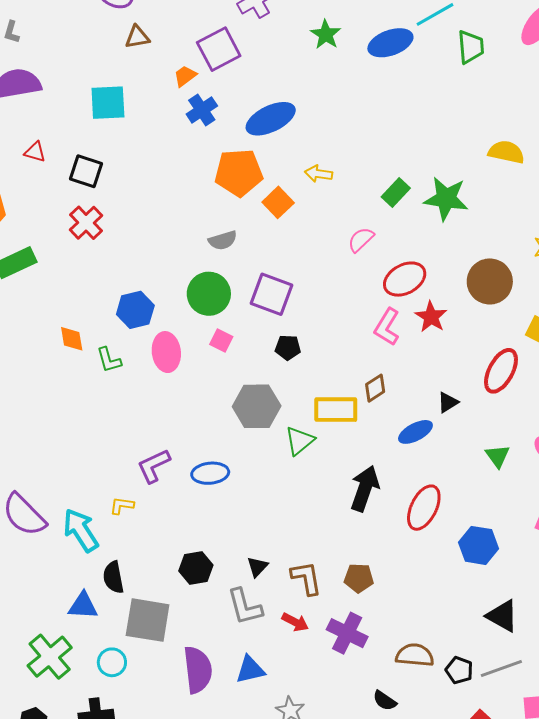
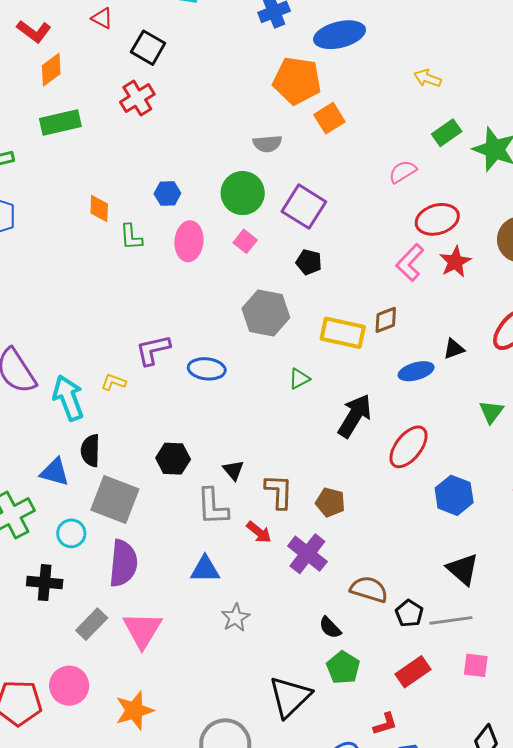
yellow arrow: (319, 174) -> (428, 78), moved
blue hexagon: (135, 310) -> (167, 194), size x0.7
green triangle: (300, 441) -> (299, 379), moved, size x0.7
black triangle: (257, 567) -> (233, 470), turned -35
purple semicircle: (198, 670) -> (123, 563), moved

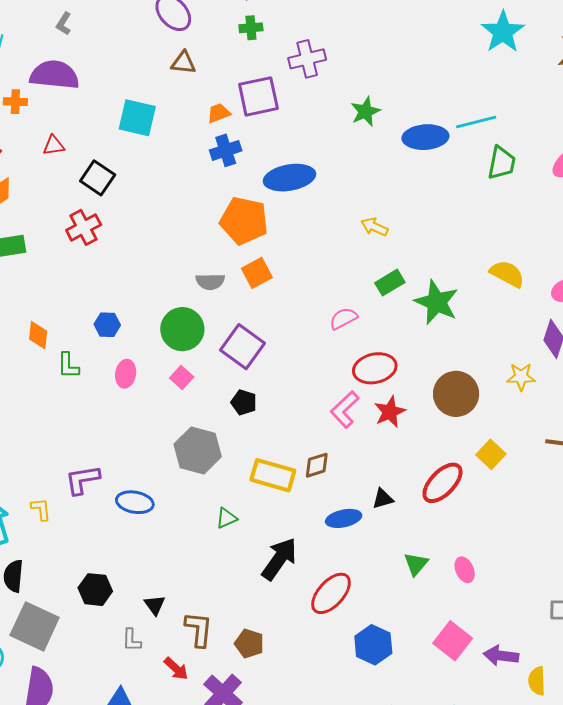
red triangle: (102, 18) -> (54, 145), turned -40
orange square: (329, 118) -> (257, 273), moved
pink ellipse: (189, 241) -> (126, 374), size x0.7
yellow L-shape: (113, 382) -> (41, 509), turned 60
gray L-shape: (213, 507) -> (132, 640), size x0.6

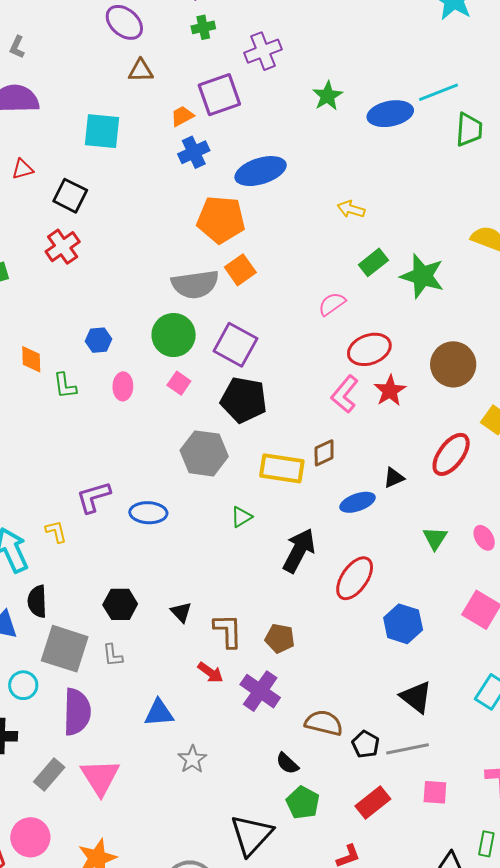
gray semicircle: (210, 282) -> (195, 284), size x1.6
black pentagon: (244, 402) -> (244, 400), size x1.8
gray L-shape: (132, 640) -> (113, 655), moved

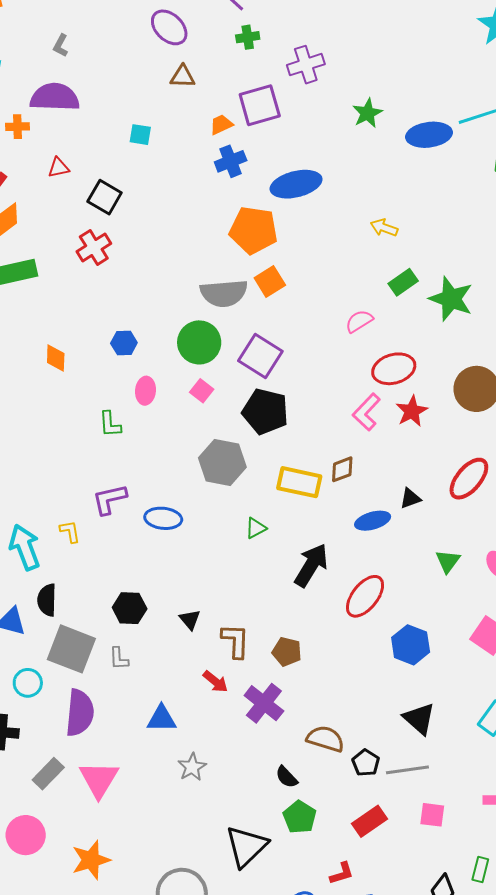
cyan square: (102, 131) -> (140, 135), size x0.6
green L-shape: (65, 386) -> (110, 424), moved

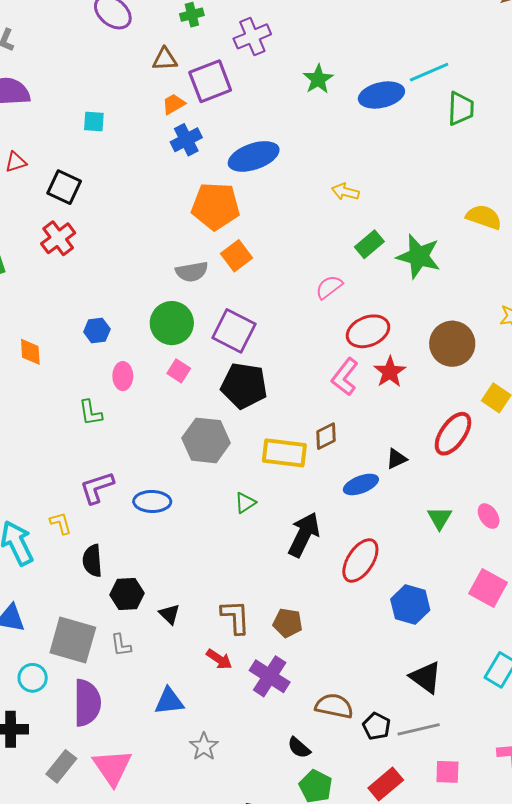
brown triangle: (183, 77) -> (165, 59), moved
gray semicircle: (224, 293) -> (192, 272), size x0.7
black semicircle: (47, 600) -> (92, 561), moved
black triangle: (190, 620) -> (169, 614), moved

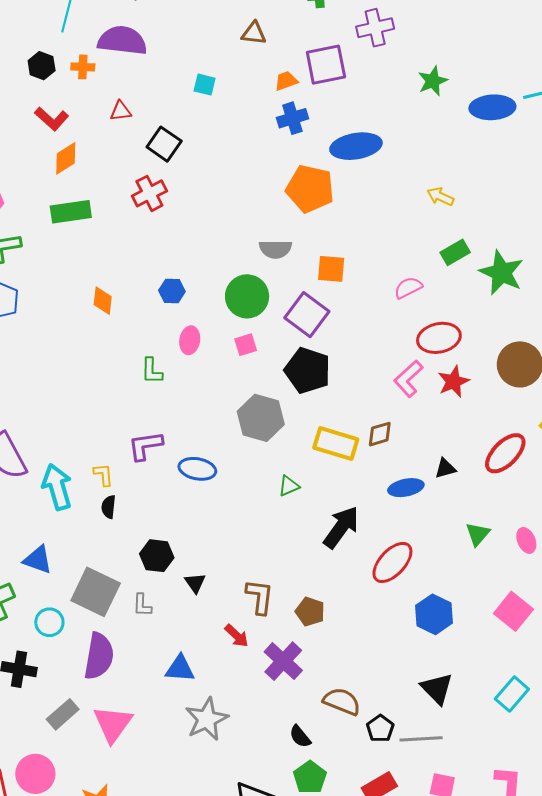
brown triangle: (165, 59) -> (254, 33), moved
orange square: (237, 256) -> (331, 269), moved, turned 32
pink square: (179, 371) -> (246, 345), turned 30
black semicircle: (92, 561) -> (109, 507), moved, size x0.7
gray star: (204, 747) -> (207, 719), size x1.5

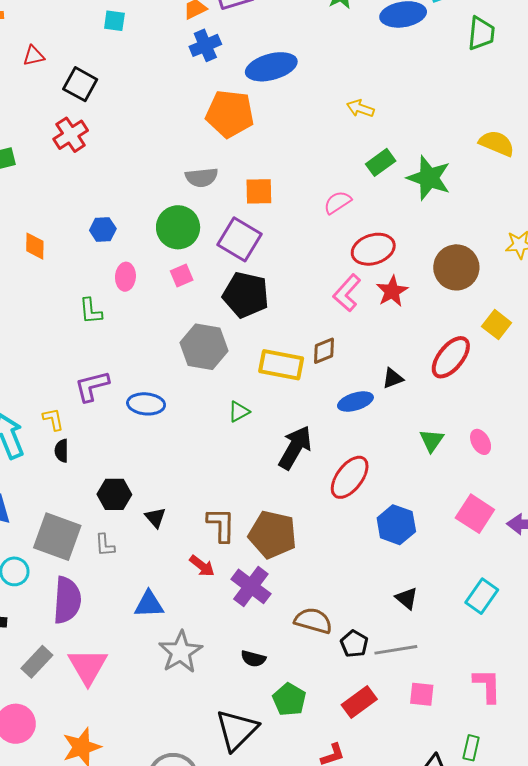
brown pentagon: (310, 612) -> (273, 534), size x1.6
black triangle: (437, 689) -> (407, 598), size x0.7
black semicircle: (300, 736) -> (253, 659), moved, turned -30

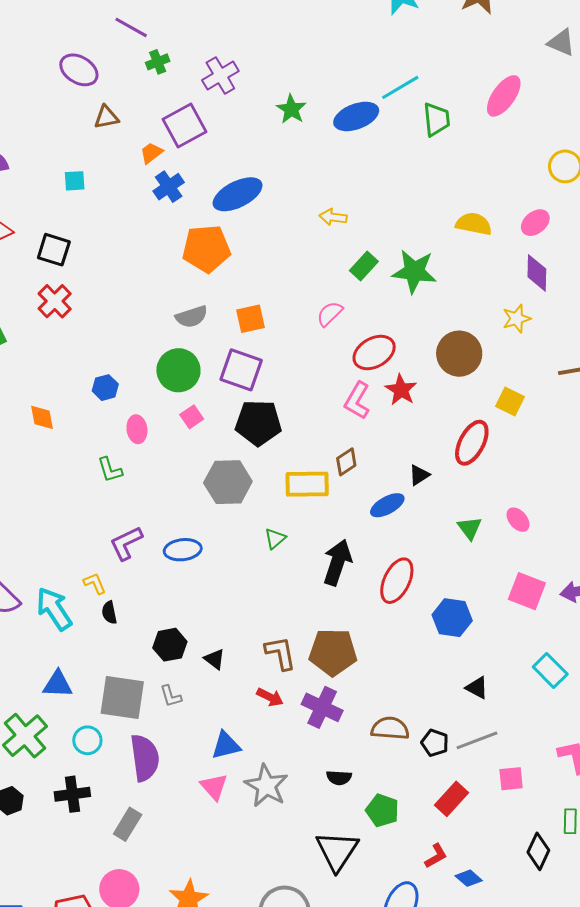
cyan rectangle: (482, 596) -> (550, 670), turned -68
pink triangle: (88, 666) -> (214, 787), moved, size x0.7

